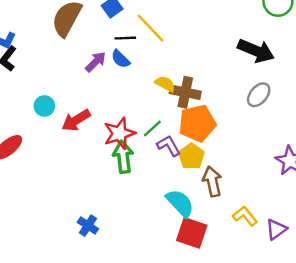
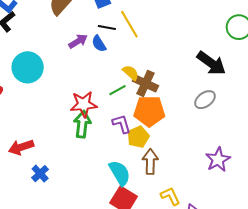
cyan circle: (44, 106) -> (28, 67), size x1.8
red arrow: (76, 120) -> (21, 147), moved
green line: (152, 128) -> (117, 90), moved

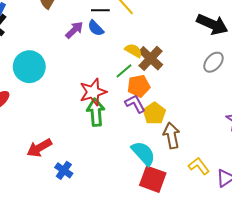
brown cross: (145, 83) -> (151, 58), turned 30
orange pentagon: (149, 111) -> (139, 86), moved, size x0.7

